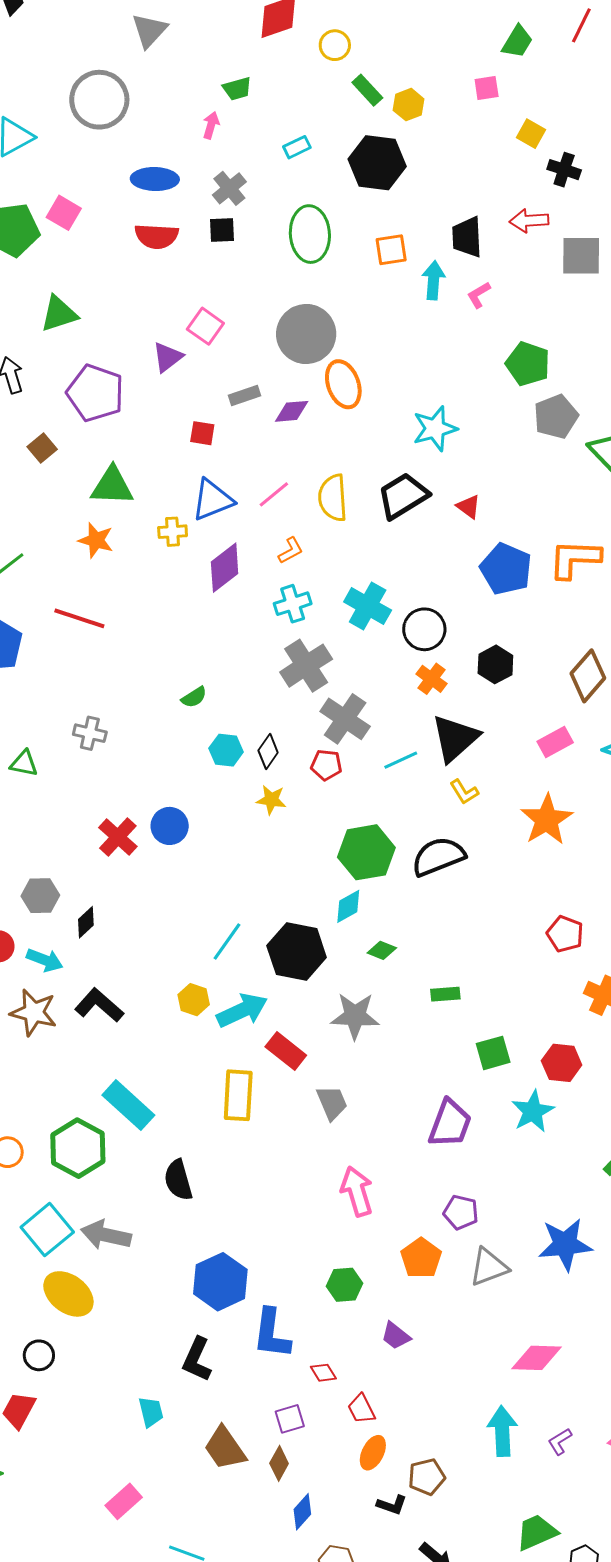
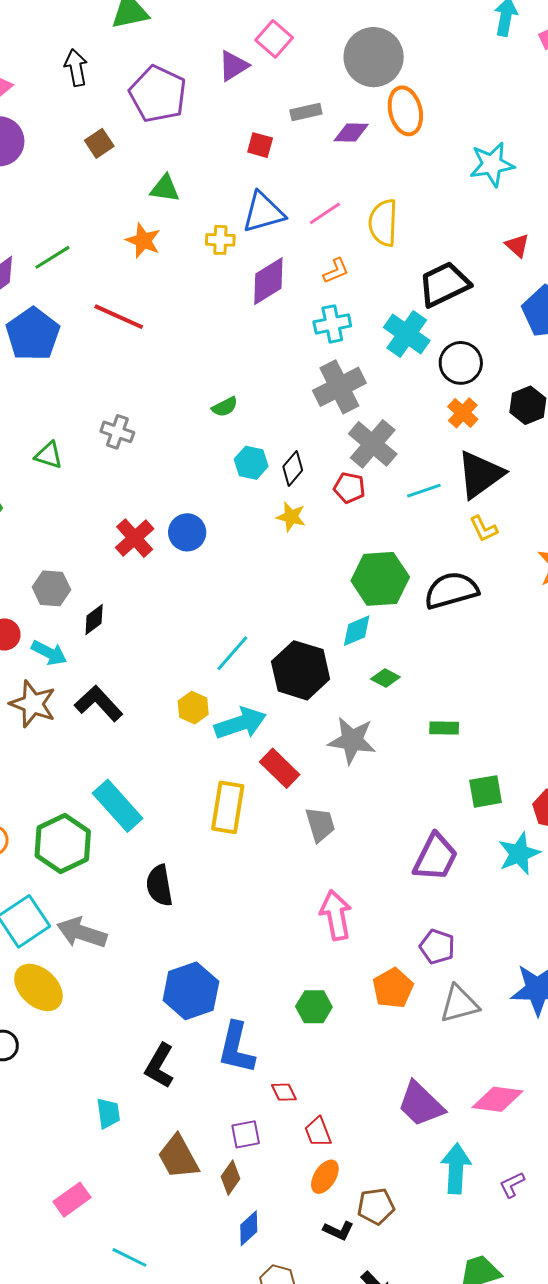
green triangle: (112, 486) -> (165, 188), size x0.7
black trapezoid: (403, 496) -> (444, 284), moved
purple trapezoid: (396, 1336) -> (421, 1104), moved, size x1.6

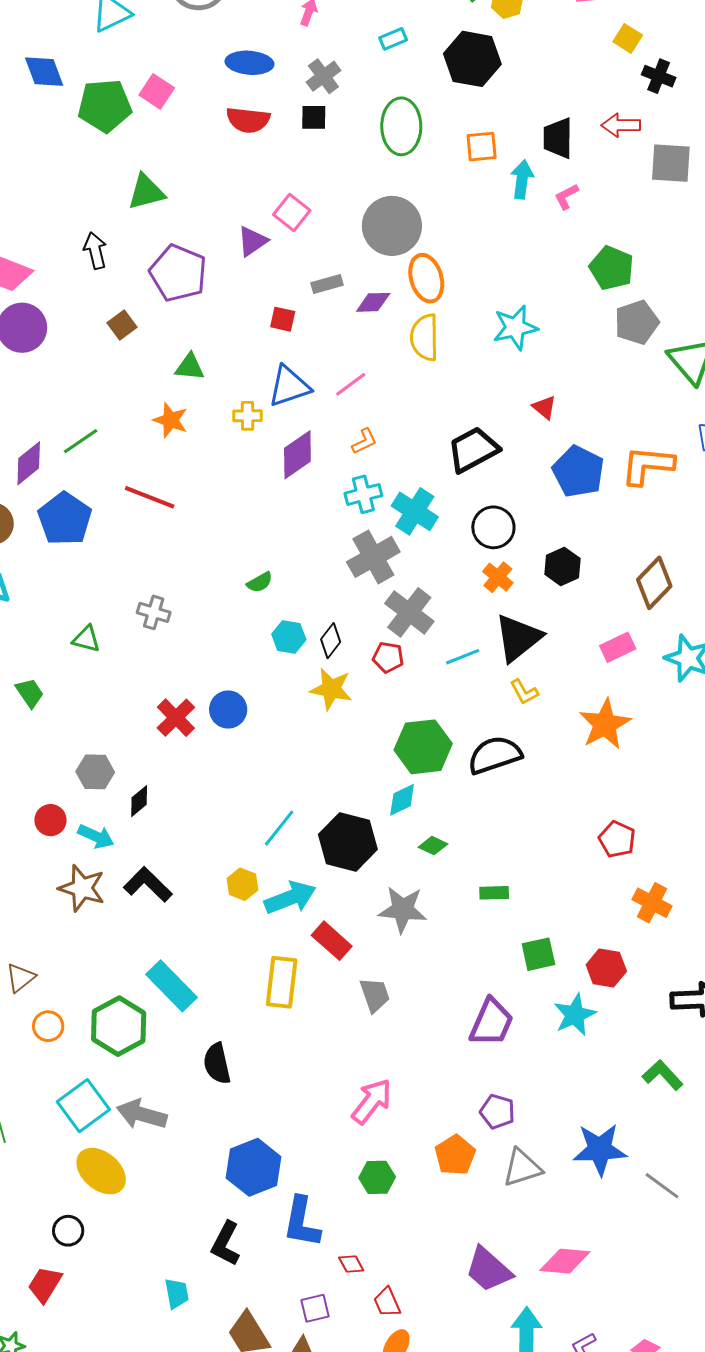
yellow semicircle: (383, 223) -> (425, 337), moved
cyan cross: (407, 334) -> (415, 511), moved
yellow star: (291, 517) -> (331, 689), size x1.4
pink arrow: (336, 915) -> (372, 1101), moved, turned 51

